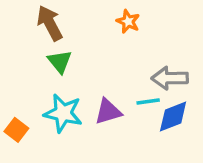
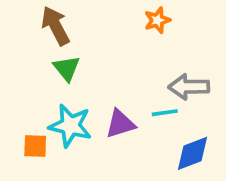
orange star: (128, 21) -> (157, 20), moved, turned 30
blue diamond: (173, 117) -> (192, 153), moved
orange square: (16, 130) -> (35, 146), moved, turned -35

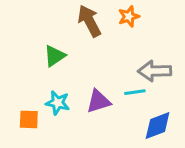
brown arrow: (56, 26) -> (89, 21), moved
green triangle: (67, 68) -> (55, 56), turned 35
cyan star: (70, 126) -> (58, 103), size x0.7

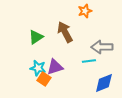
brown arrow: (89, 21) -> (65, 32), moved
purple triangle: (98, 101) -> (55, 67), moved
orange square: (29, 119) -> (44, 79), moved, turned 32

